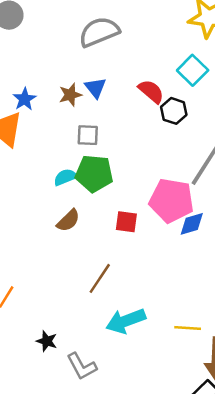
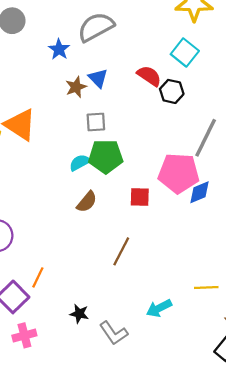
blue star: (25, 99) -> (59, 49), moved
cyan arrow: (126, 321) -> (159, 308), moved, size x0.7

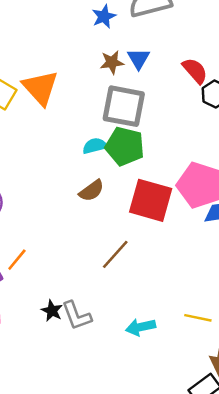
gray square: (96, 122) -> (124, 106), size x1.8
red square: (140, 197) -> (151, 200), size x1.8
gray L-shape: (114, 333) -> (77, 316), moved

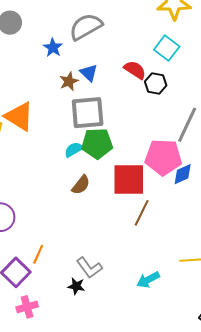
brown line: (115, 254) -> (142, 213), moved
gray L-shape: (77, 316) -> (89, 268), moved

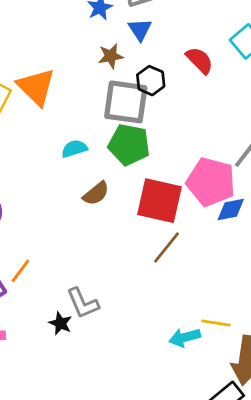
blue triangle: (89, 73) -> (140, 30), moved
black hexagon: (156, 83) -> (151, 81), moved
cyan semicircle: (74, 150) -> (74, 149), moved
cyan arrow: (148, 280) -> (185, 337), moved

